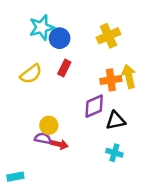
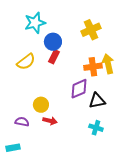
blue circle: (60, 38) -> (53, 42), moved
purple semicircle: (43, 138) -> (22, 122), moved

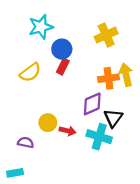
black triangle: (97, 101) -> (113, 118), turned -42
red arrow: (50, 121) -> (68, 131), moved
cyan cross: (96, 128) -> (99, 137), moved, size x1.5

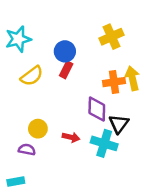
cyan star: (41, 27) -> (18, 39), moved
purple diamond: (92, 104) -> (97, 109), turned -65
yellow circle: (48, 123) -> (38, 129), moved

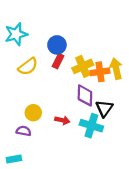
yellow cross: (112, 37) -> (83, 66), moved

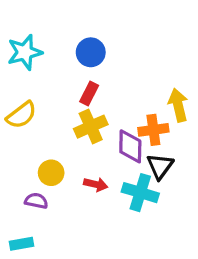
blue circle: (57, 45) -> (91, 52), moved
yellow semicircle: (28, 66) -> (21, 115), moved
yellow cross: (83, 66) -> (91, 127), moved
orange cross: (100, 72) -> (153, 130), moved

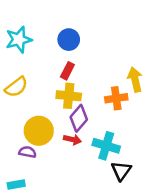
yellow cross: (91, 127) -> (69, 96), turned 30
purple diamond: (130, 146) -> (79, 118), moved, turned 40
black triangle: (160, 166) -> (121, 171), moved
yellow circle: (51, 173) -> (39, 131), size x1.5

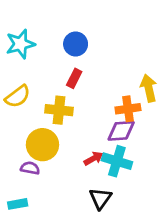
yellow cross: (69, 96) -> (59, 110), moved
purple diamond: (79, 118) -> (121, 131), moved, turned 45
red arrow: (72, 140) -> (94, 158), moved, turned -42
black triangle: (121, 171) -> (100, 198), moved

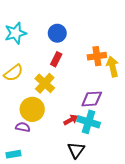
orange cross: (128, 109) -> (97, 56), moved
yellow cross: (59, 110) -> (45, 83), turned 36

